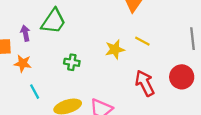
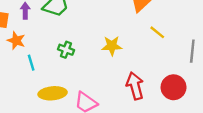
yellow line: (142, 41) -> (157, 32), moved
cyan line: (35, 92) -> (31, 63), moved

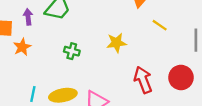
orange star: (16, 41) -> (22, 47), turned 30
cyan line: (31, 63) -> (33, 94), moved, turned 35

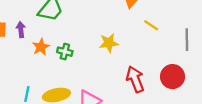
purple arrow: (28, 17) -> (21, 30), moved
orange star: (22, 47) -> (41, 47), moved

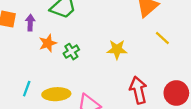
green cross: (65, 52) -> (71, 52), turned 35

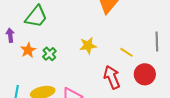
yellow line: (162, 38) -> (126, 52), moved

